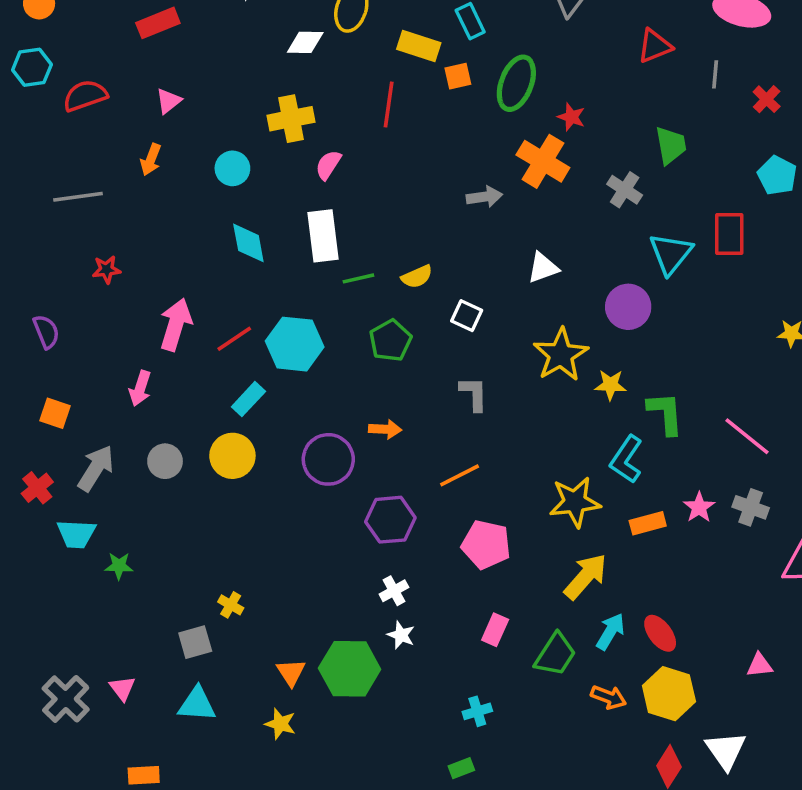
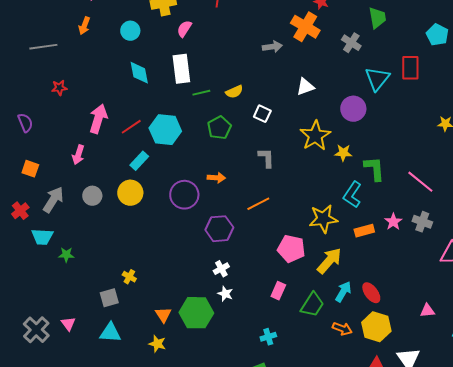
pink pentagon: (486, 545) -> (291, 249), moved

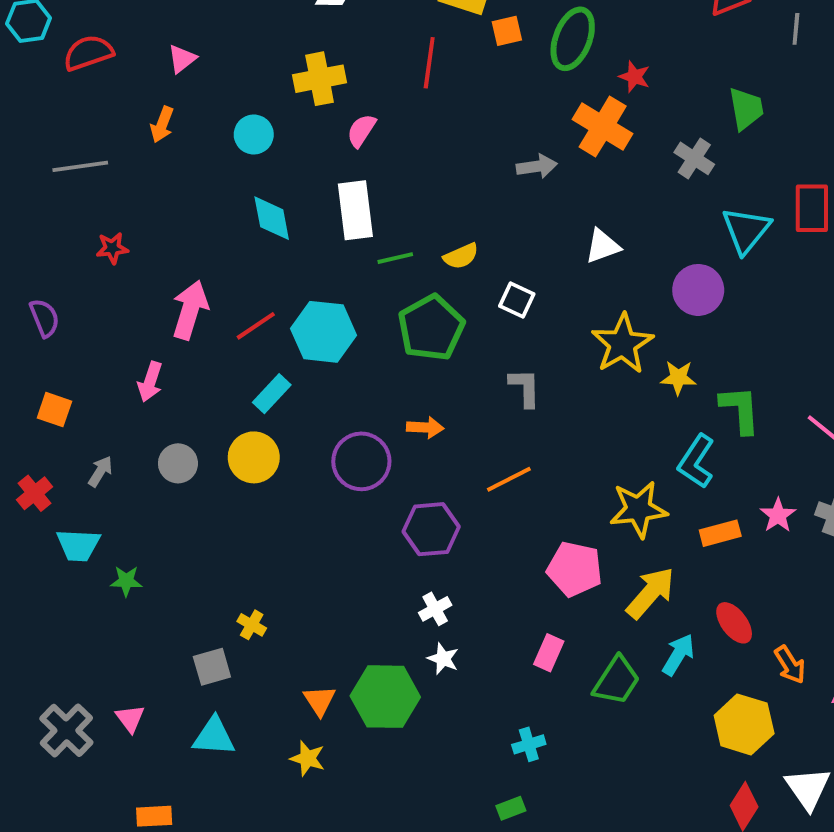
green pentagon: (219, 128) -> (431, 328), size x1.4
gray arrow: (53, 200) -> (100, 471), size x0.6
red ellipse: (371, 293) -> (734, 623), moved
orange arrow: (342, 329) -> (790, 665), moved, turned 36

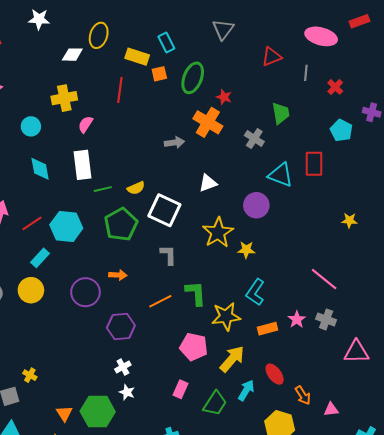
cyan triangle: (746, 230) -> (281, 175), turned -48
white square: (517, 300) -> (164, 210), size x1.8
green L-shape: (740, 410) -> (196, 293), moved

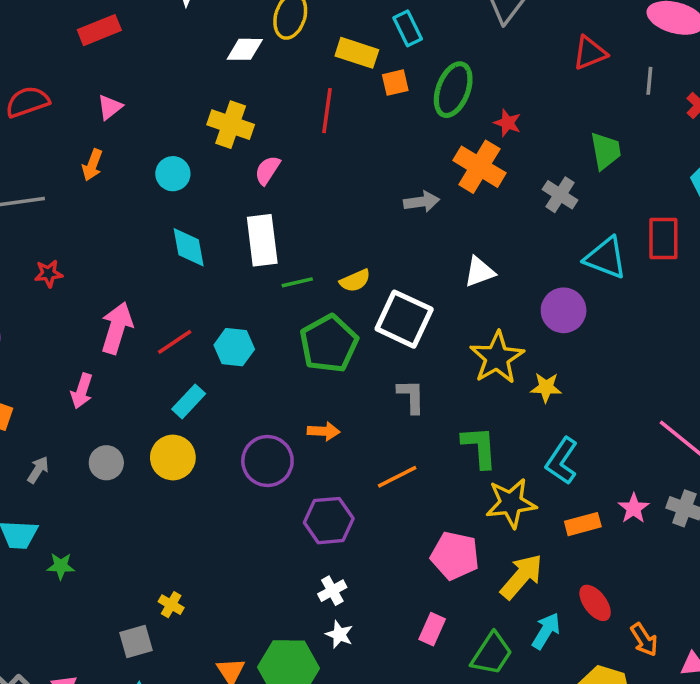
yellow cross: (64, 98) -> (231, 125), turned 30
cyan hexagon: (66, 226) -> (234, 347), size x0.7
green L-shape: (196, 293) -> (479, 447), moved

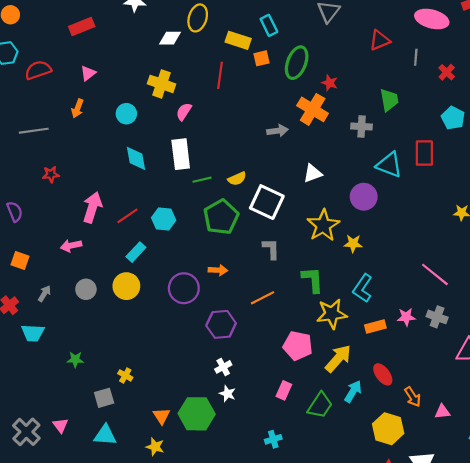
gray cross: (560, 195) -> (362, 126), turned -30
pink arrow: (82, 391) -> (71, 246), turned 60
pink star: (634, 508) -> (406, 317), turned 30
green star: (61, 566) -> (75, 360), moved

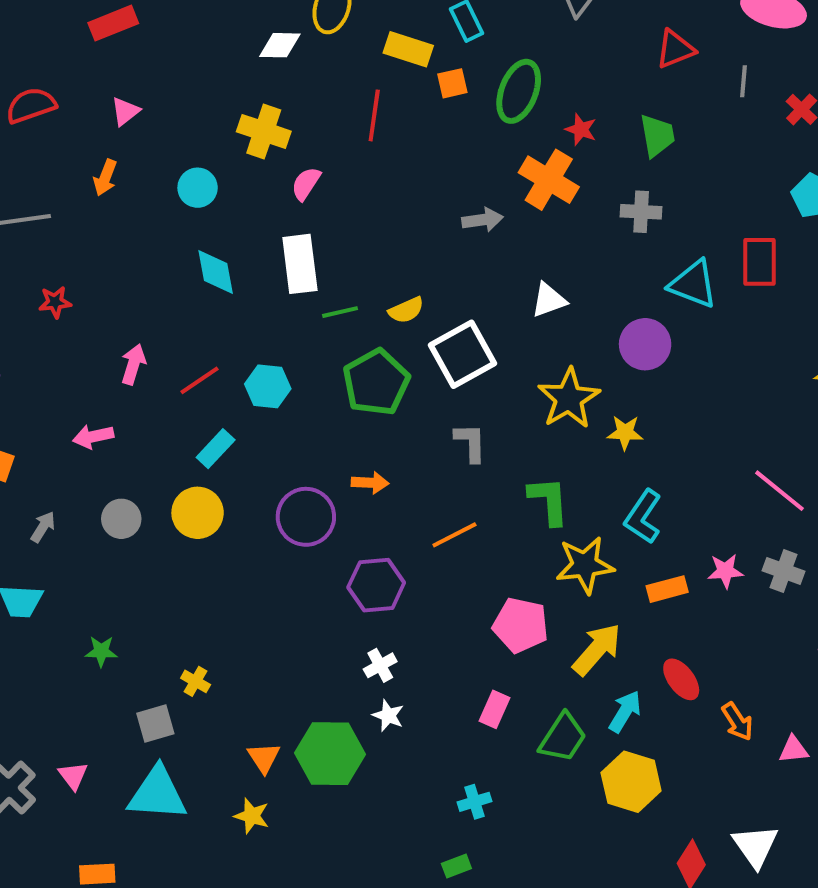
green trapezoid: (389, 100) -> (657, 135), moved
white square: (267, 202) -> (462, 354), turned 36
pink arrow: (92, 207) -> (133, 364), size x0.7
yellow hexagon: (388, 429) -> (631, 782), moved
cyan triangle: (105, 435) -> (157, 794), size x1.4

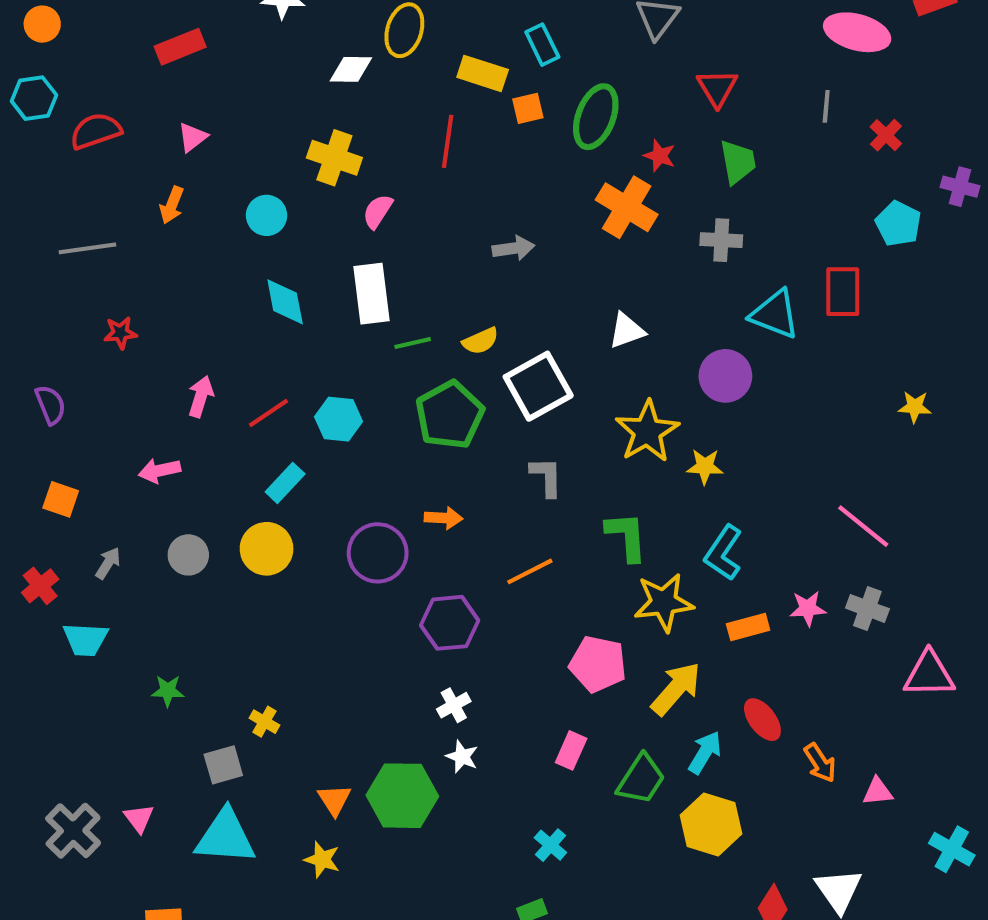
red triangle: (675, 49) -> (717, 88), moved, turned -39
gray arrow: (483, 220) -> (513, 248), moved
cyan cross: (474, 802) -> (550, 845), turned -32

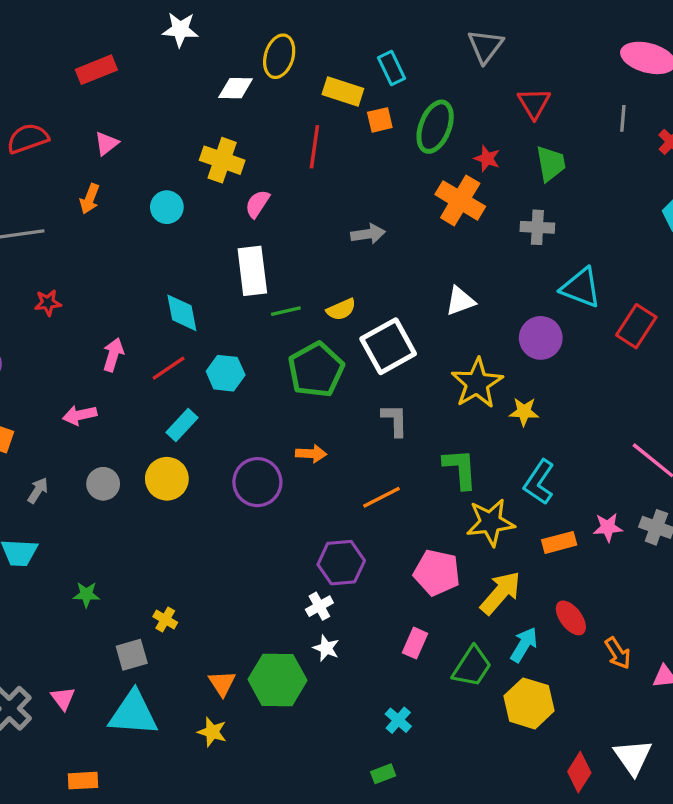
red rectangle: (843, 292) -> (636, 326), moved, turned 33
cyan diamond: (285, 302) -> (182, 313), moved
purple hexagon: (450, 623) -> (341, 563), moved

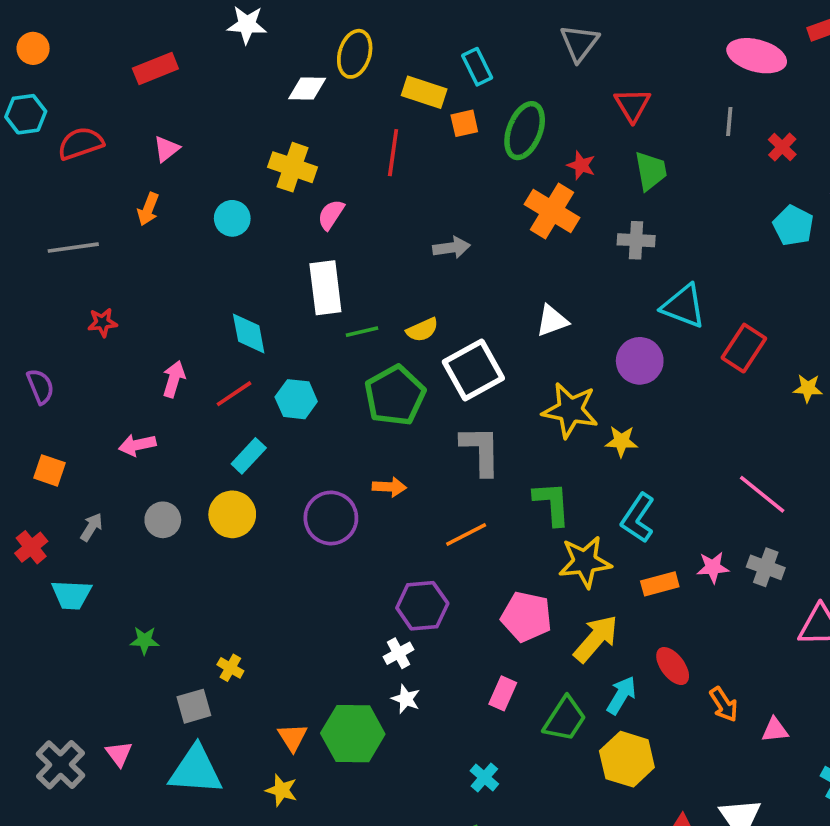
yellow star: (477, 383) -> (570, 410), turned -30
gray L-shape: (395, 420) -> (481, 450), size x1.4

